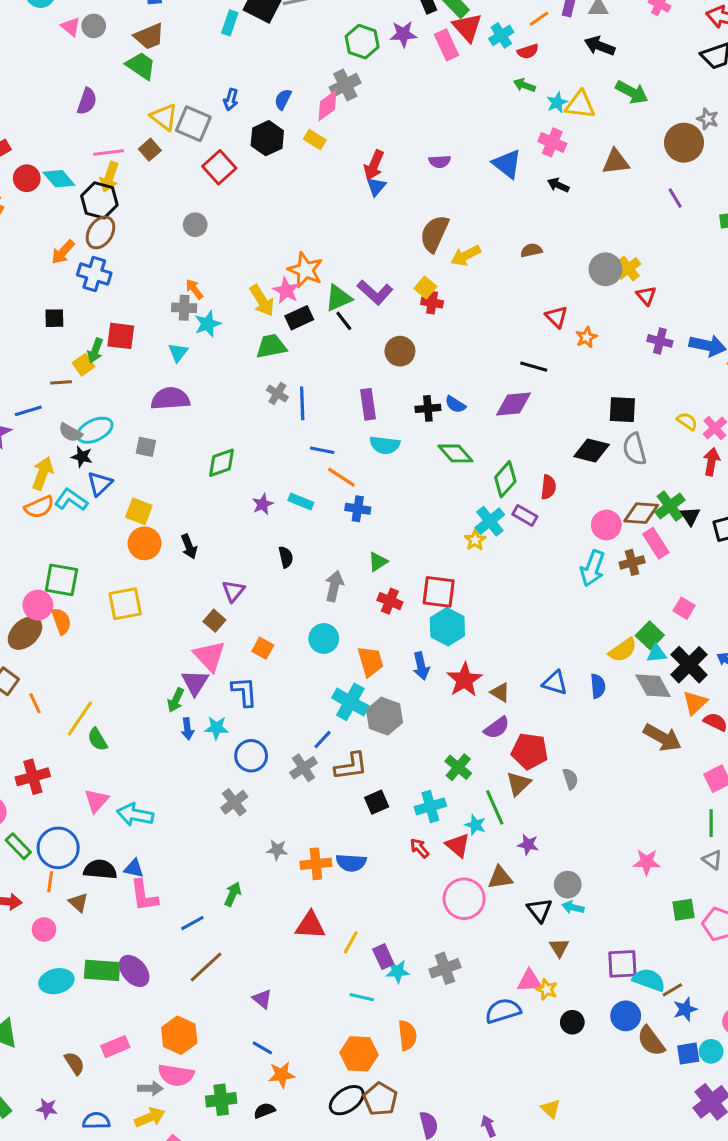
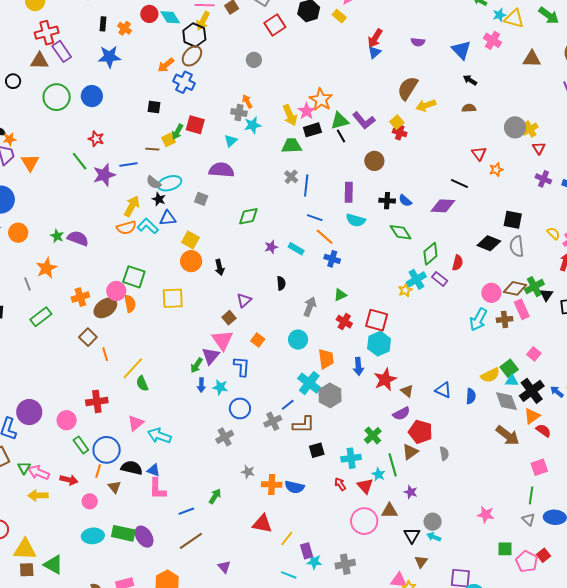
black arrow: (558, 185) -> (470, 80), moved
blue triangle: (100, 484) -> (168, 218), turned 30

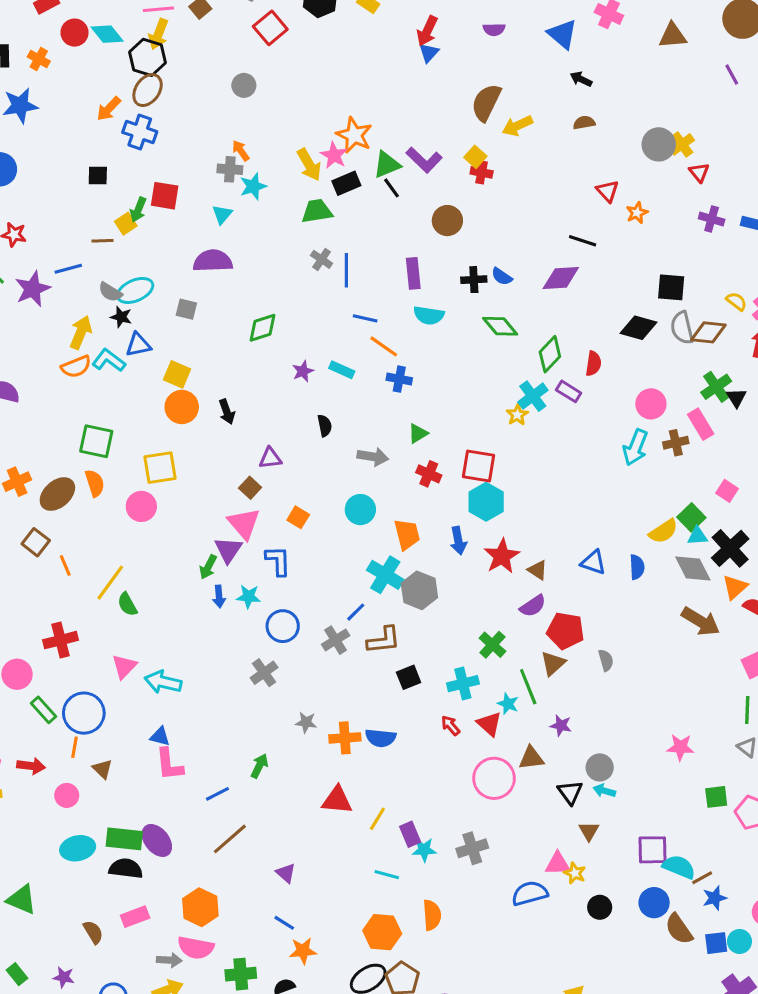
brown diamond: (515, 288) -> (708, 332), moved
pink circle: (116, 291) -> (141, 506), moved
purple triangle: (244, 300) -> (270, 458), turned 42
gray arrow: (310, 307) -> (373, 457), turned 84
black semicircle: (132, 468) -> (126, 868), moved

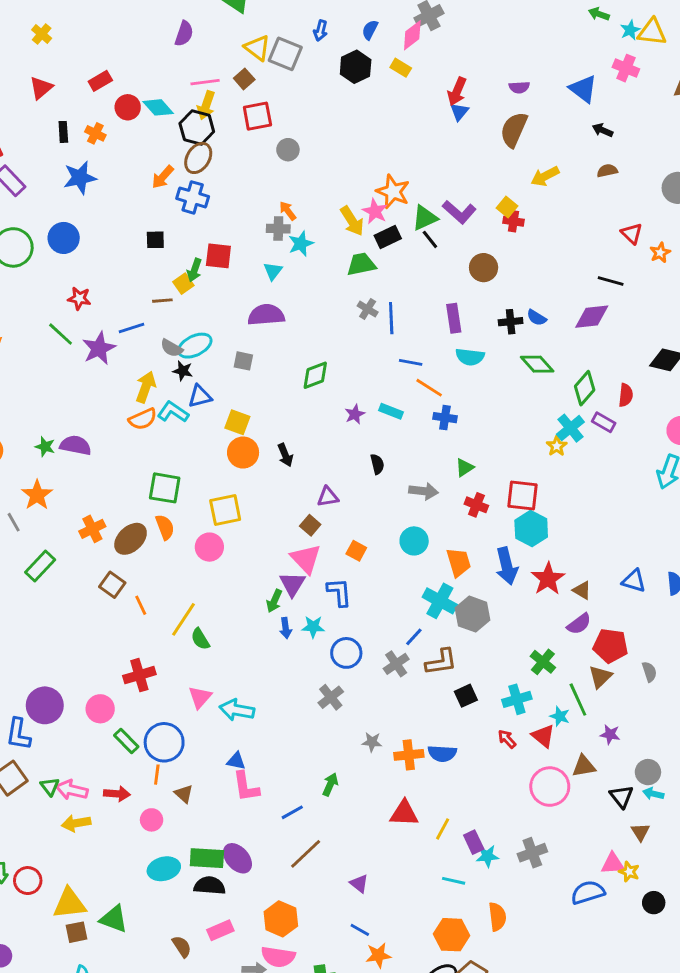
red square: (270, 28) -> (257, 116), moved, turned 32
brown semicircle: (486, 102) -> (514, 130), moved
blue arrow: (458, 541) -> (507, 566), size x1.4

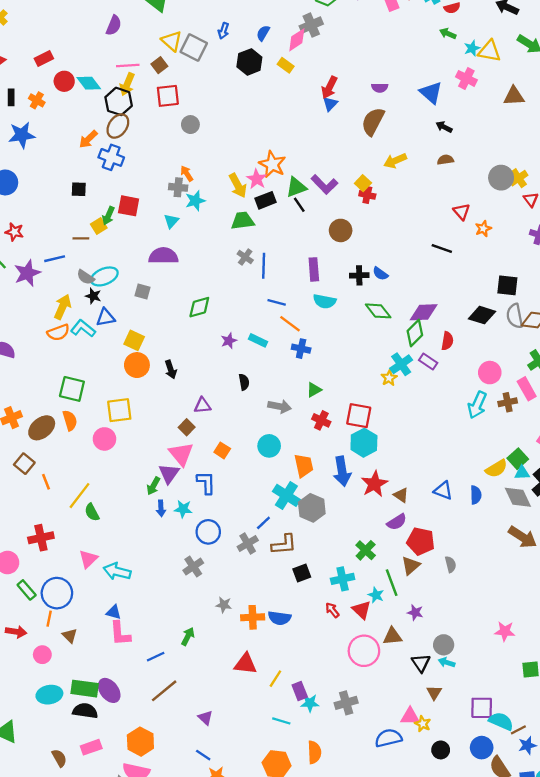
purple diamond: (592, 317) -> (424, 312), moved

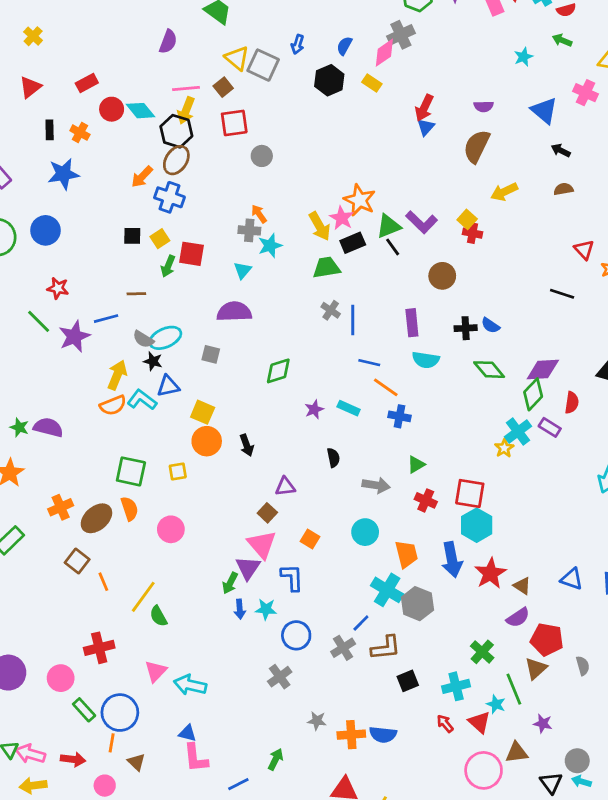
cyan star: (472, 48) -> (524, 57), moved
yellow square: (99, 226) -> (160, 239), moved
yellow square: (119, 410) -> (178, 471), moved, size x0.6

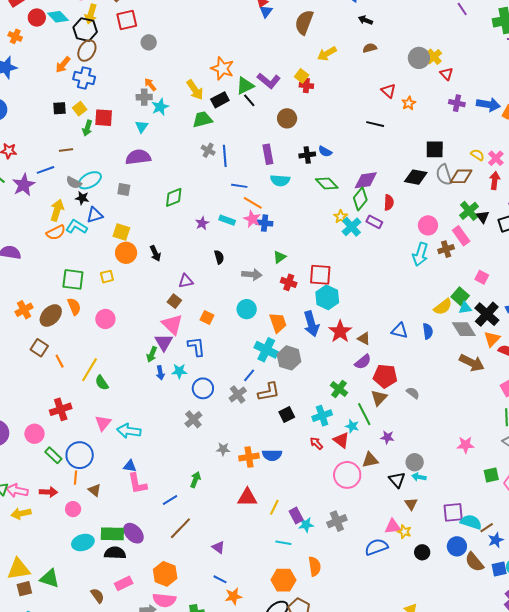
pink star: (342, 218) -> (252, 219), moved
yellow star: (504, 448) -> (341, 217), moved
gray semicircle: (583, 666) -> (413, 393), turned -32

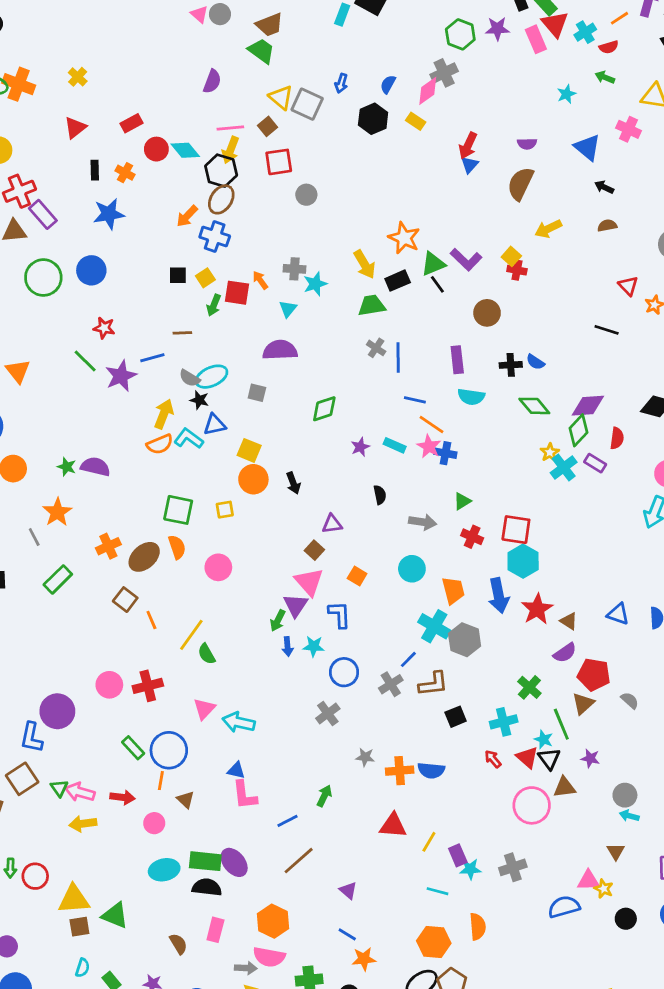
orange arrow: (150, 85) -> (260, 280), moved
pink circle: (34, 434) -> (109, 685), moved
black triangle: (397, 480) -> (549, 759), moved
pink rectangle: (124, 583) -> (215, 930), turned -54

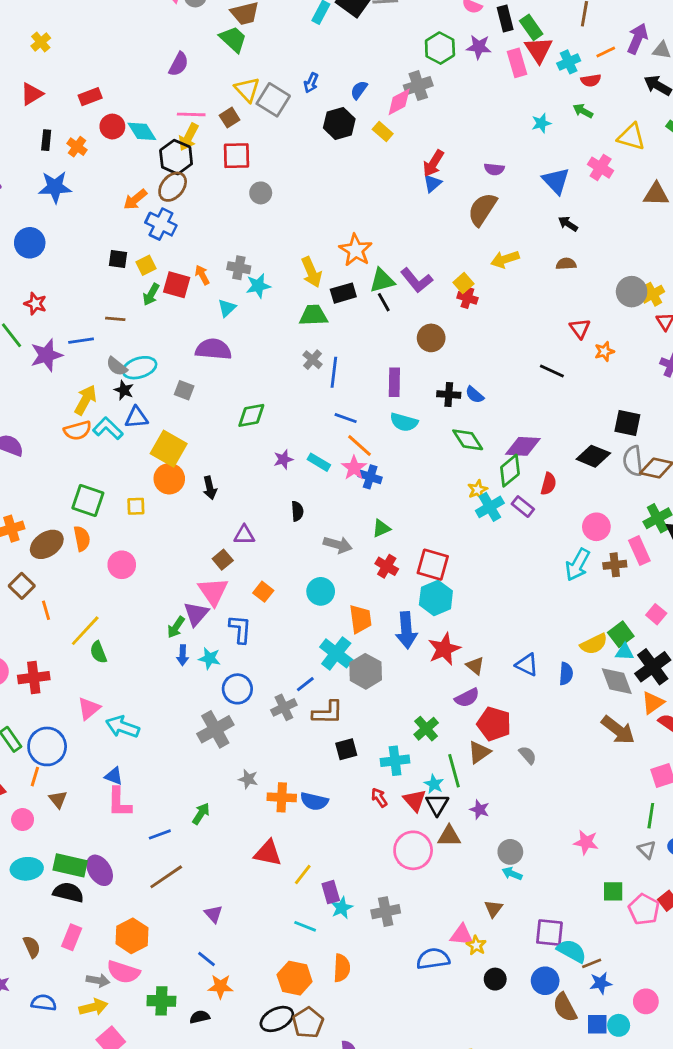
yellow square: (249, 450) -> (169, 449), size x1.4
gray cross: (328, 713) -> (215, 729), size x1.4
cyan star: (470, 869) -> (342, 908), turned -30

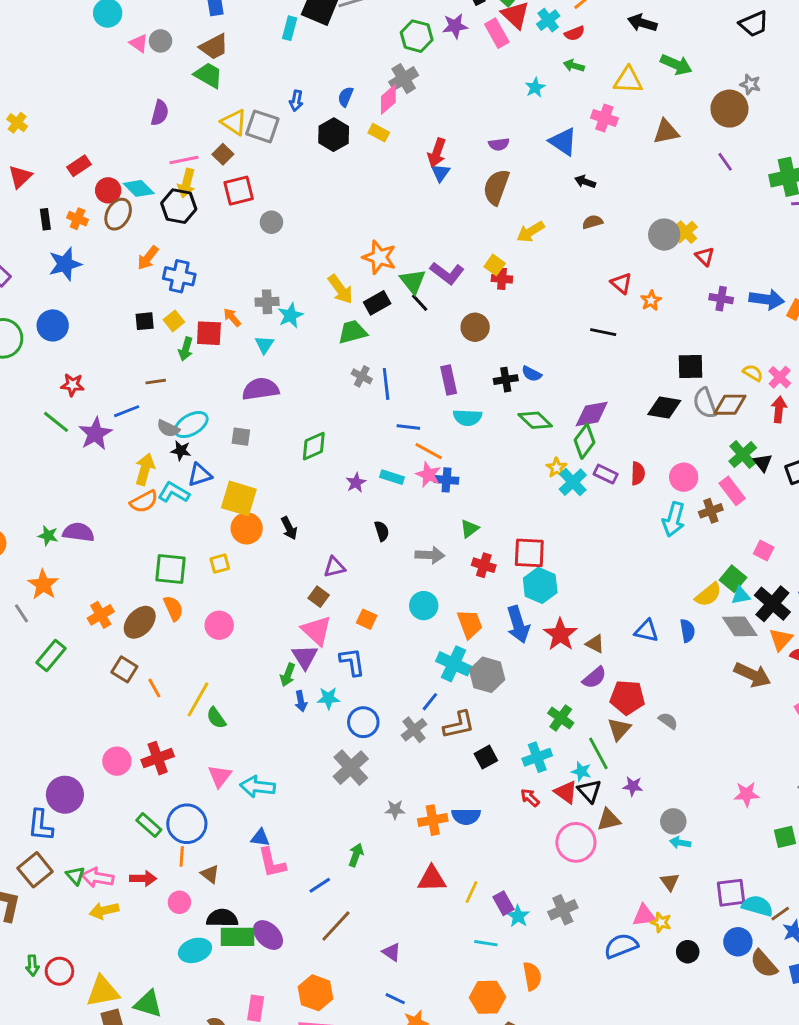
brown ellipse: (173, 187) -> (118, 214), moved
green triangle: (382, 281) -> (413, 281), turned -40
red semicircle: (548, 484) -> (638, 473), moved
black semicircle: (68, 892) -> (222, 918), moved

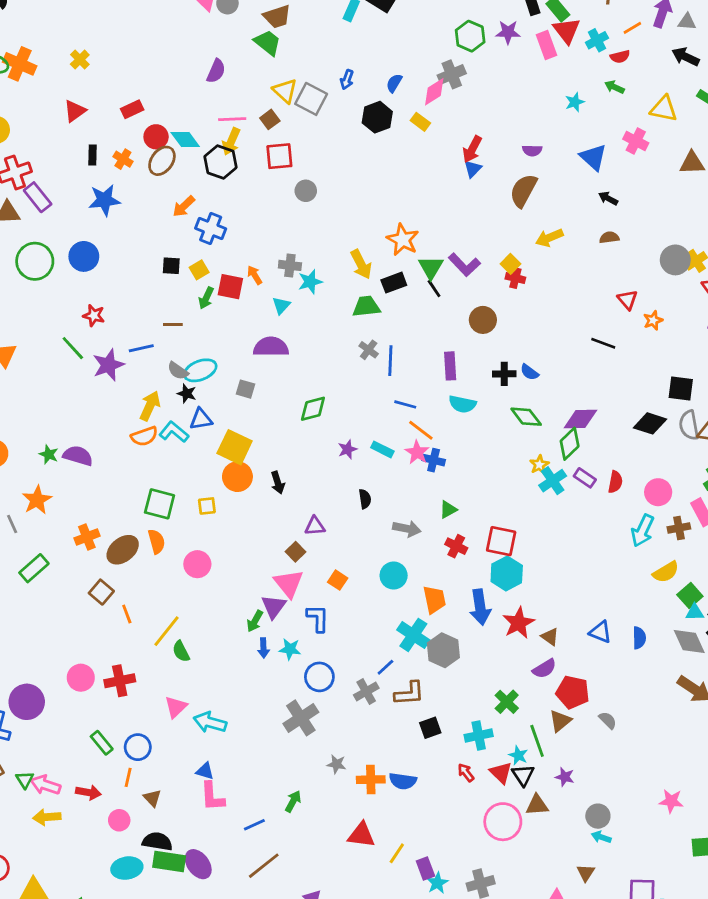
yellow semicircle: (708, 595) -> (666, 572), moved
blue circle: (187, 824) -> (138, 747), size x0.7

